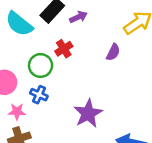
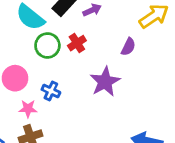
green circle: (41, 65) -> (47, 46), moved
purple star: (88, 113) -> (105, 82), moved

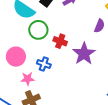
red cross: (77, 43) -> (60, 41), moved, turned -32

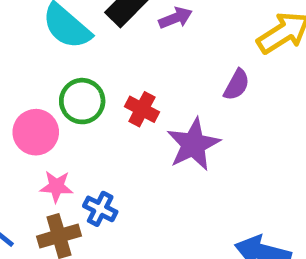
green circle: (38, 30) -> (82, 101), moved
blue cross: (44, 64) -> (100, 209), moved

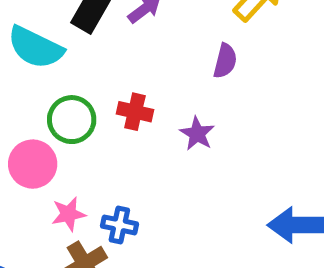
purple star: (193, 144) -> (197, 134), size x0.6

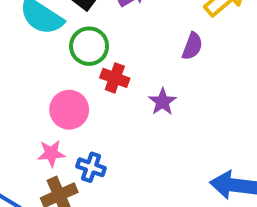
green circle: (72, 120) -> (89, 46), moved
pink circle: (33, 164) -> (69, 110), moved

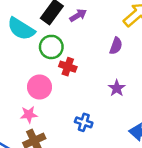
purple star: (163, 102) -> (117, 88), moved
blue cross: (91, 167) -> (84, 122), moved

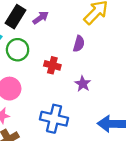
red cross: (68, 67) -> (52, 65), moved
blue cross: (84, 122) -> (54, 119), size x1.6

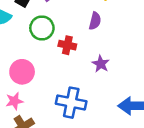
green circle: (18, 50) -> (42, 28), moved

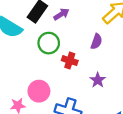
pink circle: (22, 72) -> (39, 91), moved

